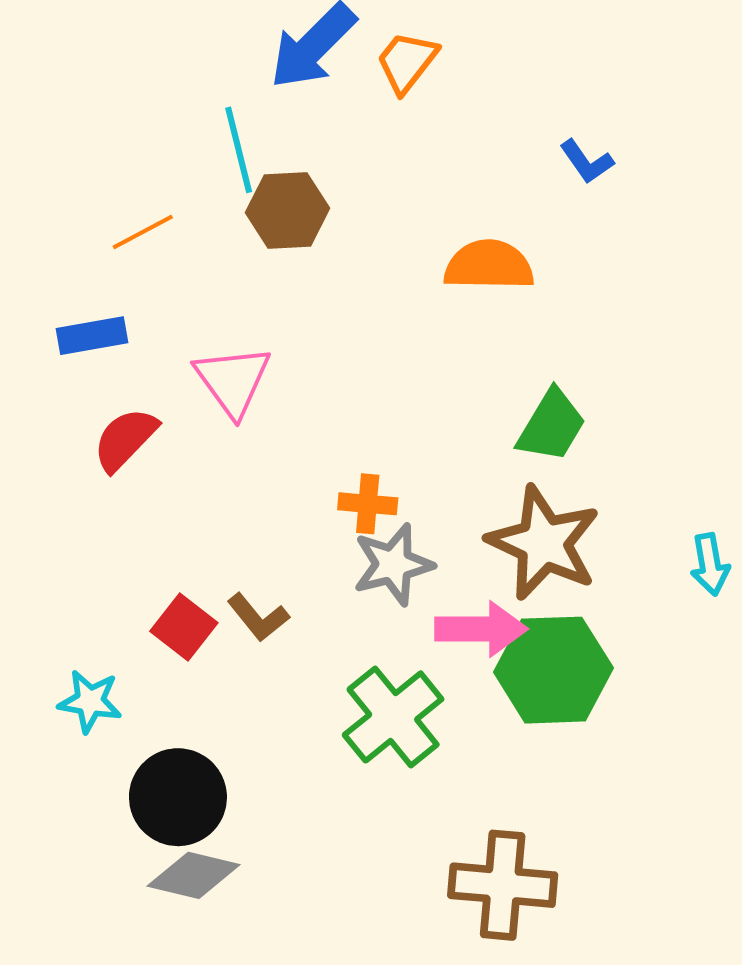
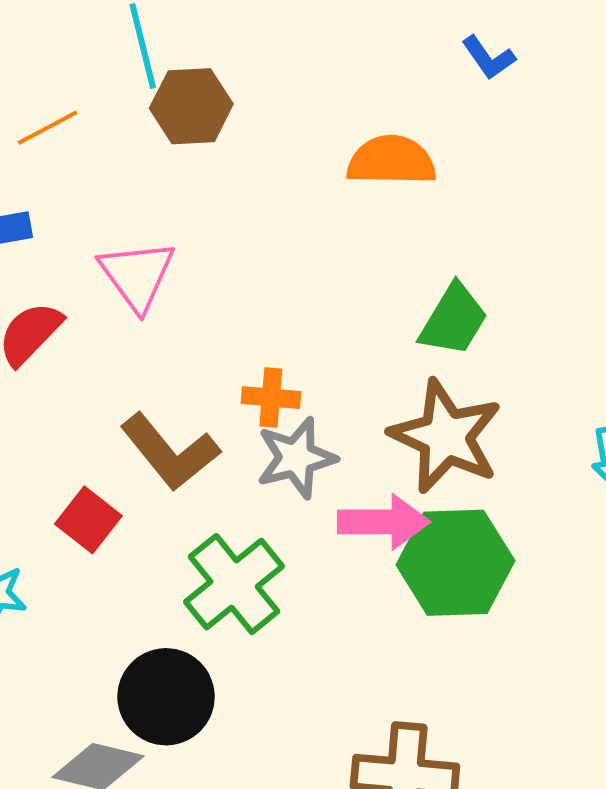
brown L-shape: (258, 617) -> (170, 452), moved, size x1.6
green cross: (393, 717) -> (234, 584), moved
black circle: (178, 797) -> (166, 697), moved

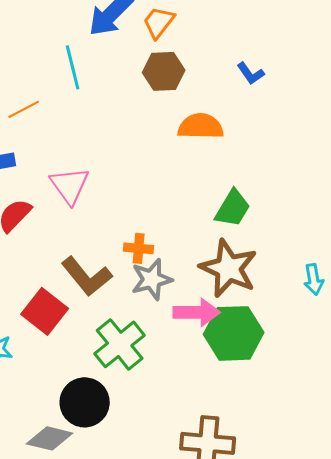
brown hexagon: (191, 106) -> (164, 71), moved
red square: (88, 520) -> (45, 311), size x1.4

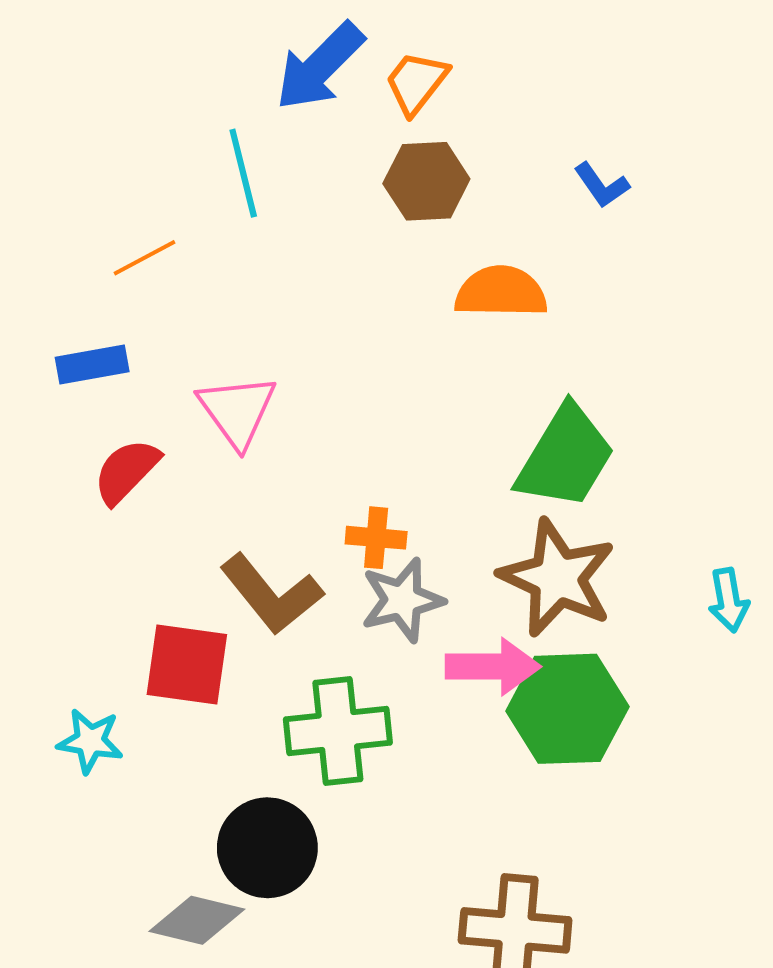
green trapezoid: (233, 208) -> (565, 457), size x1.4
red square: (45, 311) -> (187, 665), turned -30
green cross: (120, 344) -> (338, 731), turned 33

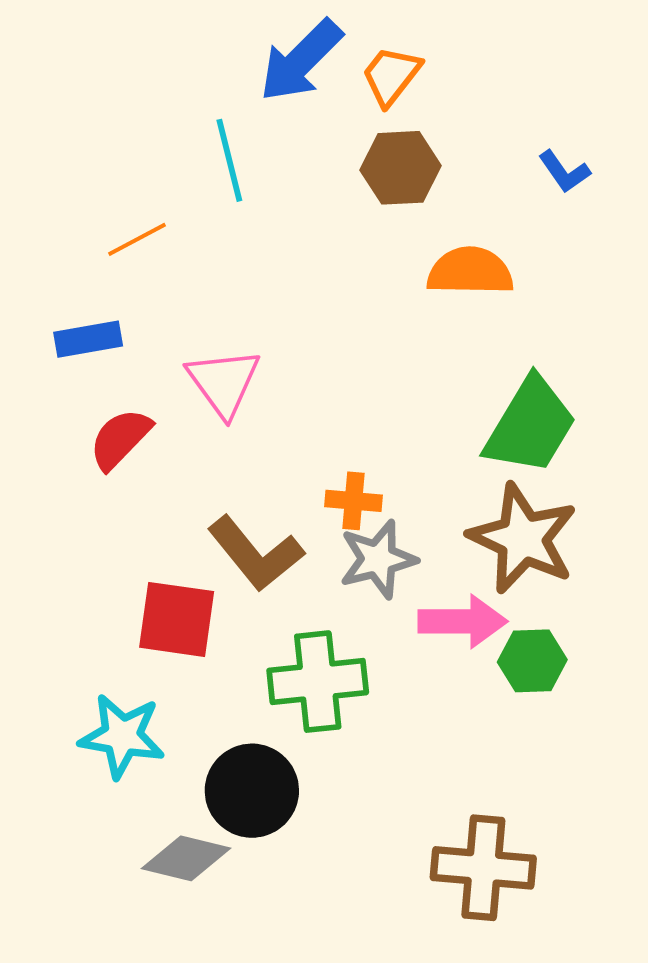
green hexagon: (567, 709) -> (532, 661), size x0.6
cyan star: (90, 741) -> (122, 736), moved, size x1.4

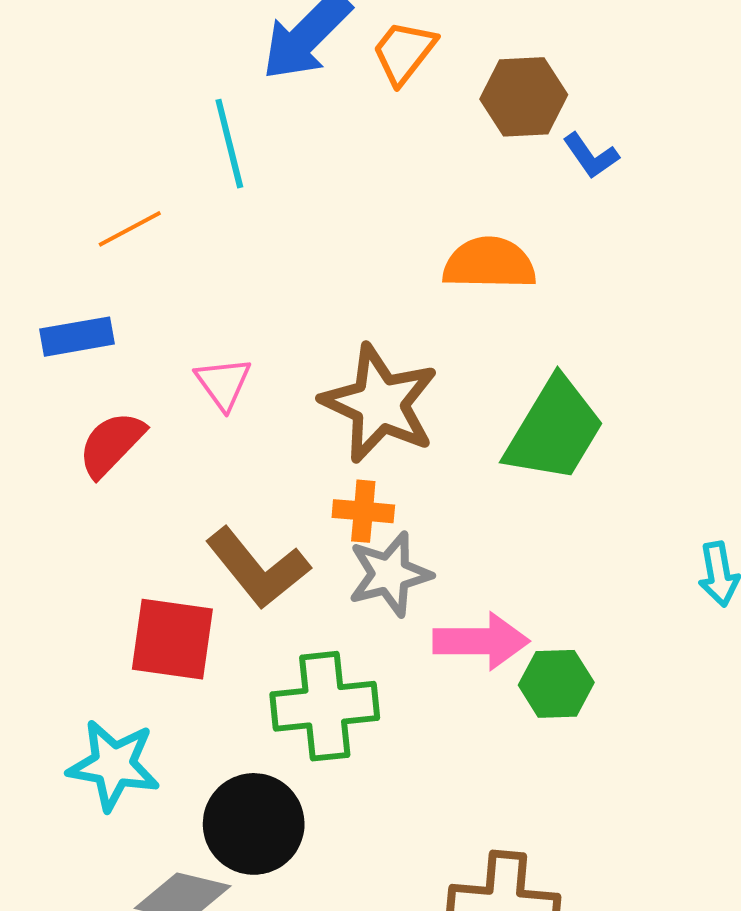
brown hexagon: (401, 168) -> (524, 97), moved
pink triangle: (224, 382) -> (223, 383), size x0.7
brown star: (523, 539) -> (380, 404), moved

